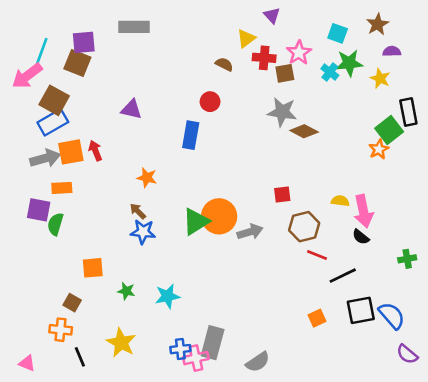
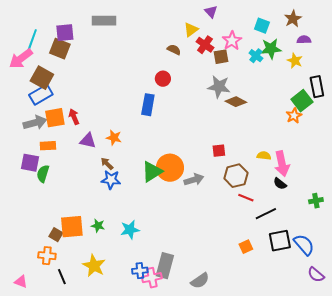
red cross: (264, 58) -> (205, 45), turned 30
purple triangle: (131, 109) -> (88, 141), moved
orange square: (93, 268) -> (72, 227), moved, size x1.4

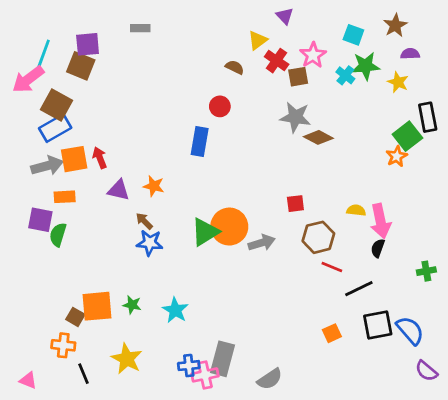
gray rectangle: (104, 21) -> (140, 28), size x0.6
black semicircle: (280, 184) -> (378, 248), turned 72
cyan star: (130, 230) -> (175, 310), turned -30

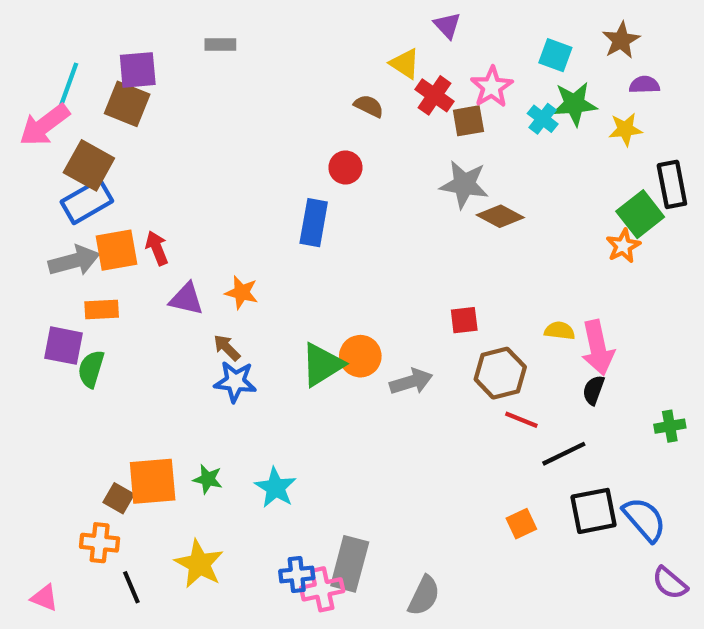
yellow triangle: (258, 40) -> (405, 64), turned -50
yellow star: (398, 82) -> (625, 129), turned -30
orange circle: (229, 227) -> (360, 356), size x0.7
gray semicircle: (270, 379) -> (424, 596), turned -30

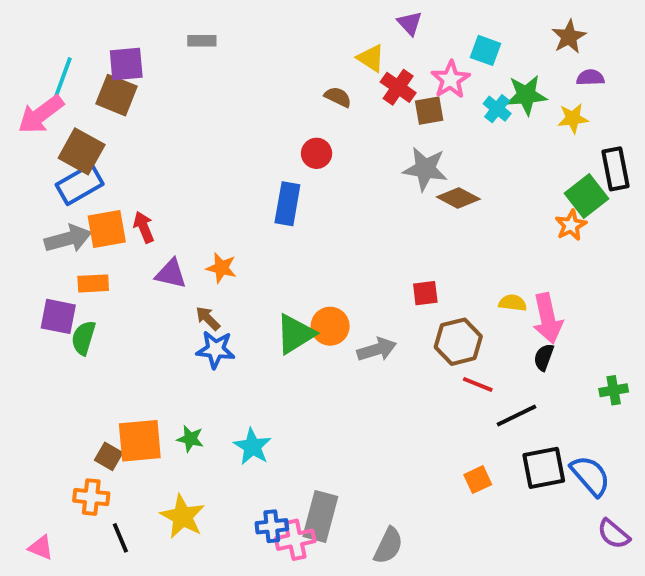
cyan square: (555, 55) -> (485, 50), moved

